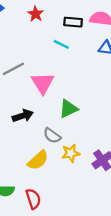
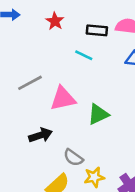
pink triangle: (43, 83) -> (63, 99), turned 50
green triangle: (68, 109) -> (98, 114), moved

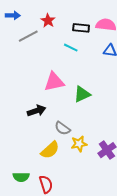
gray line: (30, 83) -> (28, 36), moved

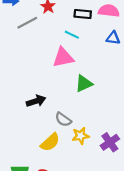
pink triangle: (54, 82) -> (63, 58), moved

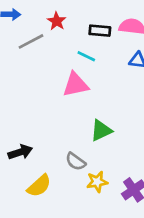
green triangle: (84, 84) -> (101, 130), moved
black arrow: (36, 101) -> (20, 152), moved
yellow semicircle: (50, 142) -> (39, 186), moved

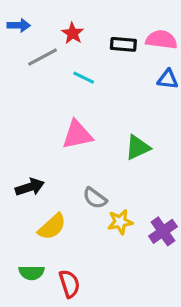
cyan line: (86, 56) -> (84, 78), moved
pink triangle: (76, 85) -> (77, 135), moved
green triangle: (101, 130) -> (138, 147), moved

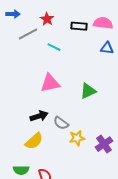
black arrow: (30, 187) -> (39, 116), moved

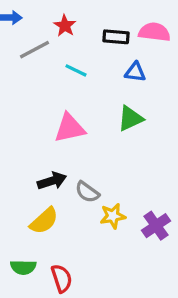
blue triangle: (107, 48) -> (135, 72), moved
green triangle: (88, 91) -> (130, 118), moved

